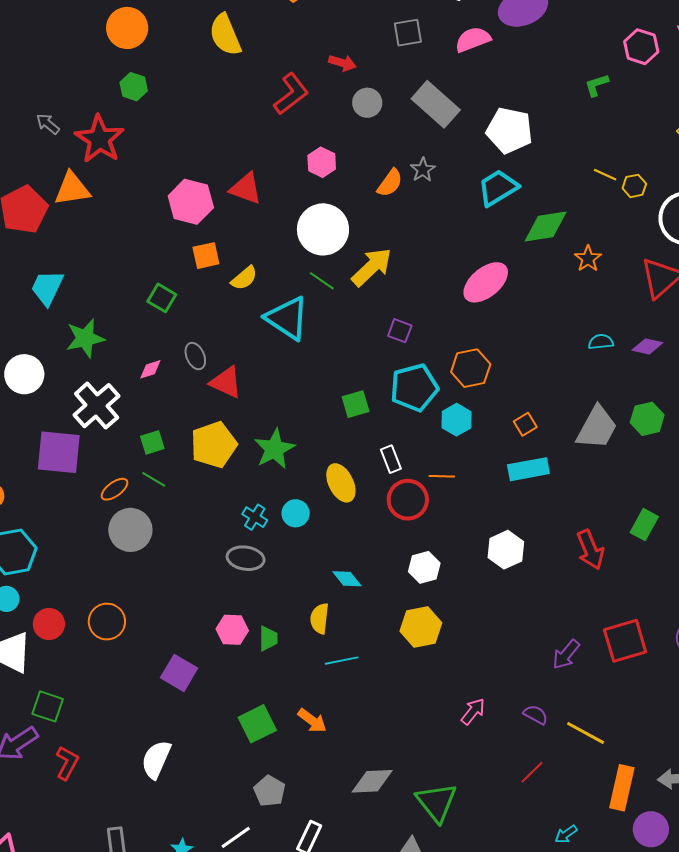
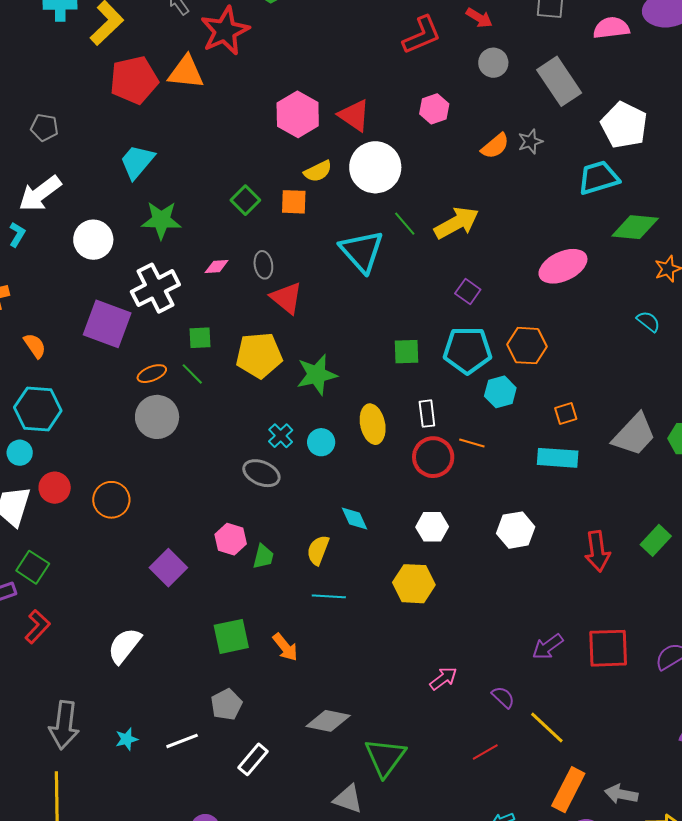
white circle: (323, 229) -> (375, 167), moved
orange square: (206, 256) -> (294, 202), moved
yellow semicircle: (244, 278) -> (318, 171), moved
cyan semicircle: (601, 342) -> (648, 321), moved, turned 30

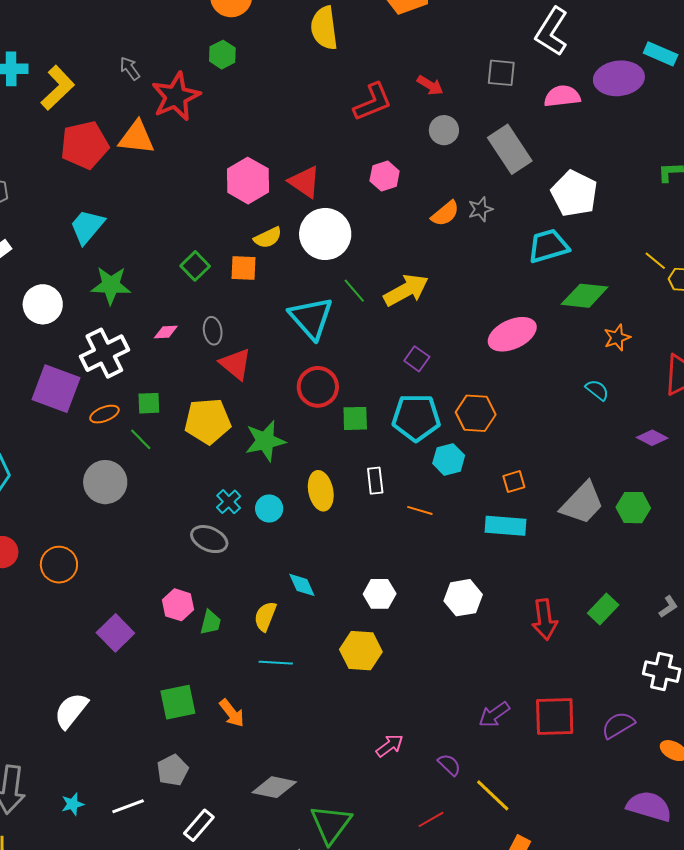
orange ellipse: (152, 374) -> (104, 414), moved
red circle: (433, 457) -> (318, 387), moved

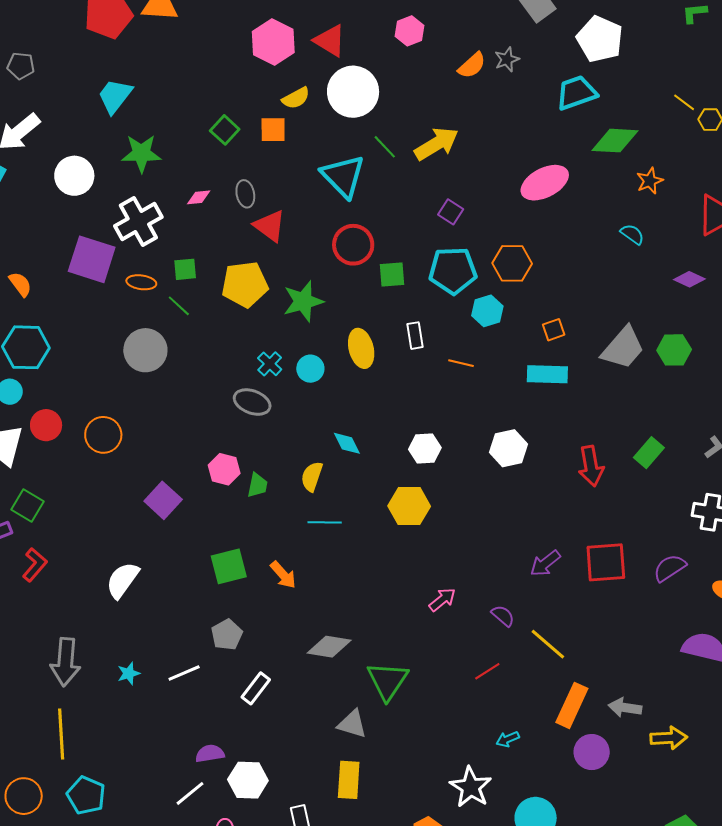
orange ellipse: (104, 414) -> (141, 282), turned 32

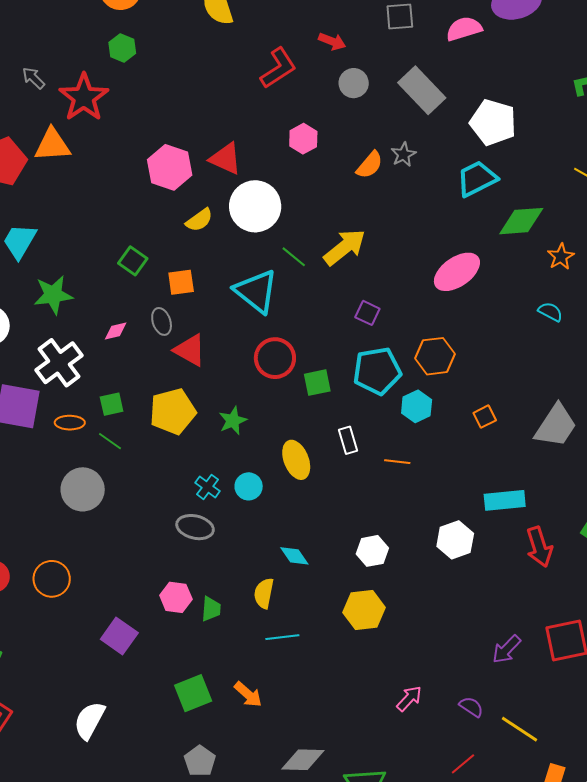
orange square: (273, 130) -> (181, 282), moved
green star: (303, 301) -> (233, 421), size x0.7
cyan rectangle: (547, 374) -> (505, 500), moved

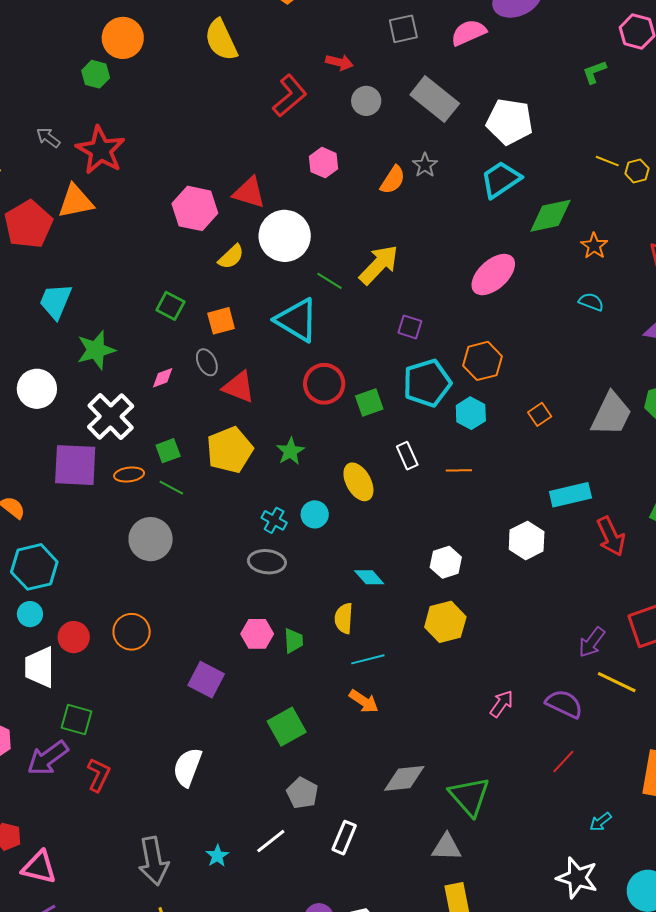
green hexagon: (122, 48) -> (96, 74), moved
orange arrow: (248, 694) -> (364, 701), moved
purple semicircle: (471, 707) -> (564, 704), size x1.5
yellow line: (520, 729) -> (617, 682), moved

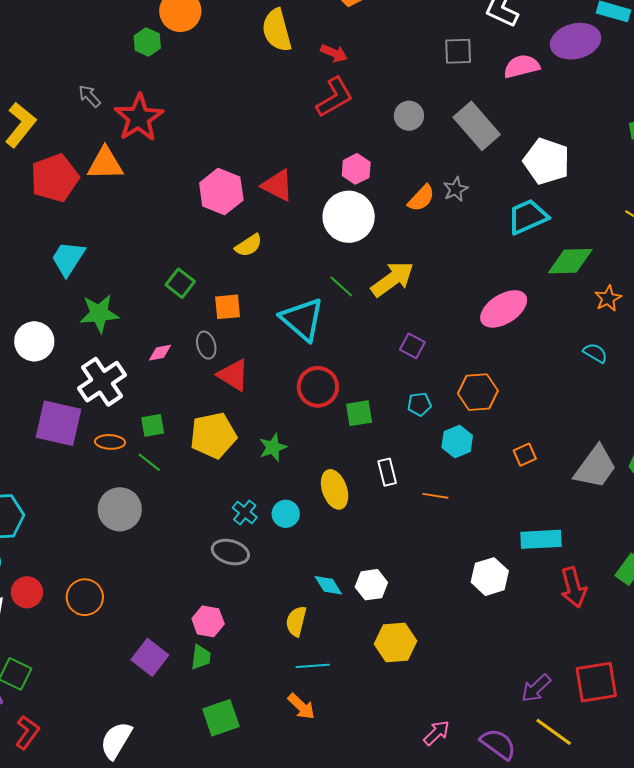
red arrow: (339, 62) -> (334, 53), moved
white circle: (285, 236) -> (349, 217), moved
cyan pentagon: (427, 383) -> (419, 404), size x0.5
white hexagon: (446, 562) -> (371, 585), moved
green trapezoid: (293, 641) -> (201, 657), moved

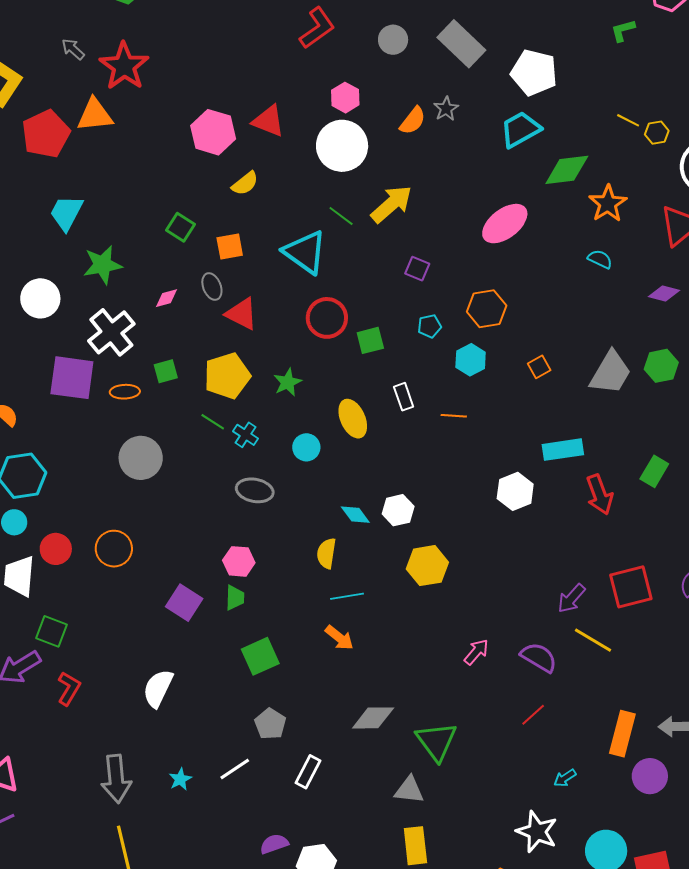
orange star: (608, 298) -> (608, 204), size x1.4
green line: (149, 462) -> (213, 422), moved
cyan cross: (245, 512) -> (246, 435), moved

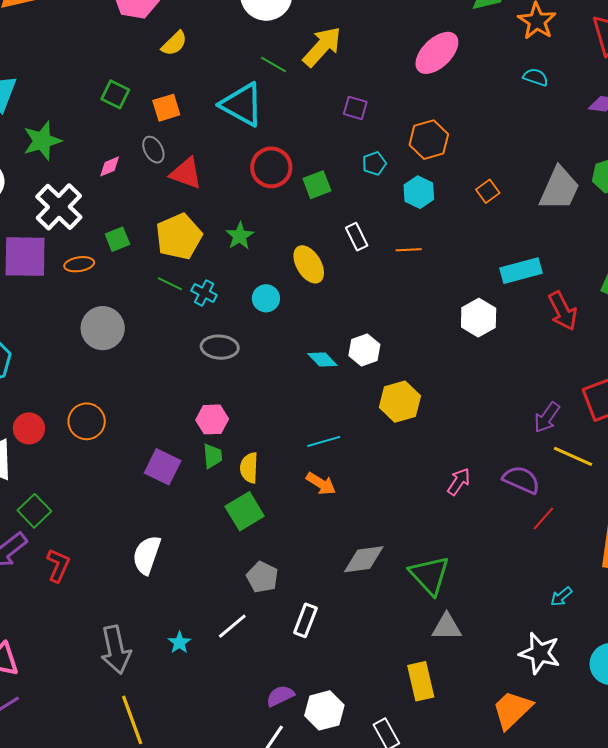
yellow semicircle: (326, 553) -> (249, 468), moved
green square: (52, 631) -> (34, 511), turned 32
red line: (533, 715) -> (543, 518), moved
gray triangle: (409, 790) -> (447, 627), moved

